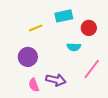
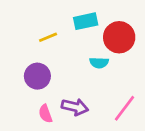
red circle: (89, 28) -> (119, 37), size x1.5
pink line: (92, 69) -> (124, 108), moved

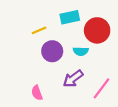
purple circle: (37, 76) -> (52, 51), moved
purple arrow: (75, 107) -> (73, 79), moved, turned 130

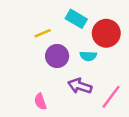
cyan rectangle: (70, 17) -> (76, 19), turned 42
purple arrow: (73, 79) -> (80, 86), turned 55

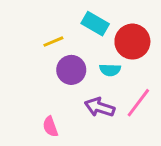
pink line: (111, 97) -> (138, 103), moved

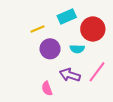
cyan rectangle: (95, 24) -> (67, 16), turned -54
pink semicircle: (50, 127) -> (47, 88), moved

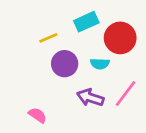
pink semicircle: (47, 88) -> (38, 115), moved, turned 144

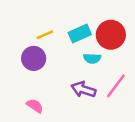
cyan rectangle: (86, 22) -> (80, 33), moved
purple circle: (65, 64) -> (34, 58), moved

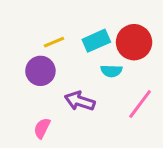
purple arrow: (83, 90) -> (80, 101), moved
pink semicircle: (35, 106) -> (42, 128), turned -98

